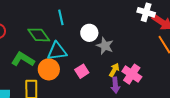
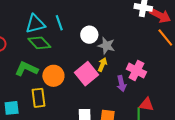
cyan triangle: (57, 51) -> (35, 24), moved
yellow arrow: (114, 70) -> (102, 65), moved
pink square: (82, 71) -> (86, 74), size x1.6

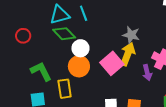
white circle: (89, 35) -> (80, 48), moved
yellow arrow: (102, 65) -> (128, 54), size x1.6
green L-shape: (26, 69) -> (41, 71), moved, turned 40

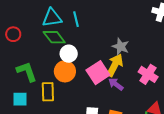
purple arrow: (147, 73) -> (116, 84), moved, turned 133

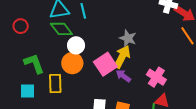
pink cross: (148, 74) -> (156, 77), moved

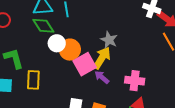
orange circle: (72, 63) -> (70, 50), moved
pink cross: (156, 77) -> (135, 81), turned -30

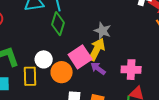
green diamond: (43, 26) -> (58, 24), moved, turned 55
white circle: (57, 43) -> (44, 59), moved
orange circle: (70, 50) -> (62, 72), moved

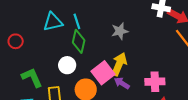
gray star: (103, 31) -> (120, 31), moved, turned -30
white circle: (44, 59) -> (67, 65), moved

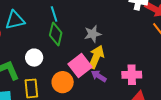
cyan triangle: (53, 22) -> (15, 20), moved
gray star: (120, 31) -> (93, 34), moved
white circle: (67, 65) -> (34, 58), moved

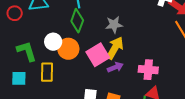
purple arrow: (99, 76) -> (115, 67), turned 119
orange circle: (63, 82) -> (68, 49), moved

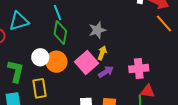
yellow arrow: (115, 48) -> (102, 53), size x0.6
green L-shape: (27, 51) -> (16, 71), turned 40

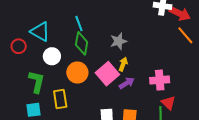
cyan triangle: (19, 21) -> (40, 32), turned 45
white circle: (40, 57) -> (52, 56), moved
red triangle: (148, 91) -> (168, 103), turned 35

